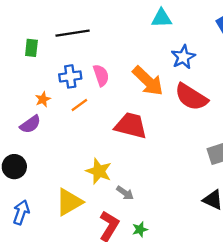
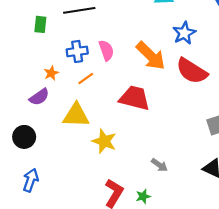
gray arrow: (125, 193) -> (159, 165), moved
yellow triangle: (69, 202) -> (76, 115), moved, turned 32

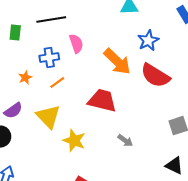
pink semicircle: (106, 50) -> (76, 44), moved
purple semicircle: (39, 97) -> (13, 111), moved
yellow triangle: (76, 115) -> (48, 117), turned 44
gray arrow: (159, 165) -> (125, 141), moved

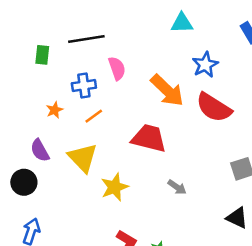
purple semicircle: (13, 111) -> (40, 150), turned 96
yellow star: (74, 141) -> (115, 187), turned 30

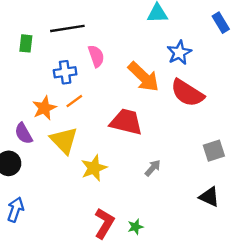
orange star: (55, 110) -> (44, 108), moved, size x1.5
gray arrow: (177, 187) -> (153, 168), turned -84

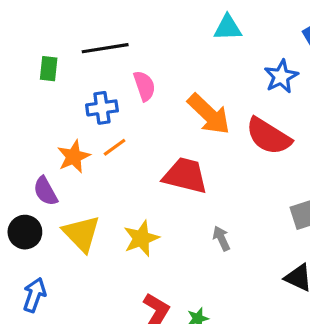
blue star: (179, 53) -> (281, 76), moved
yellow triangle: (64, 140) -> (82, 234), moved
gray arrow: (153, 168) -> (221, 238), turned -66

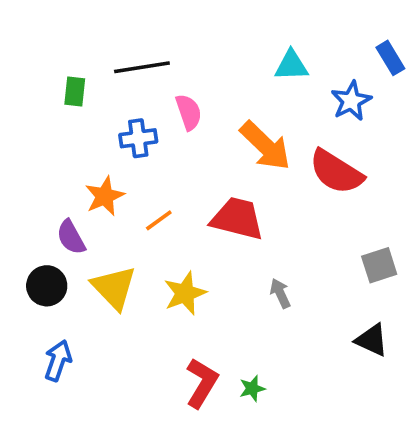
cyan triangle: (228, 28) -> (291, 65), moved
orange line: (115, 147) -> (159, 220), moved

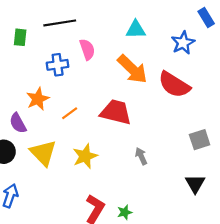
cyan triangle: (291, 65) -> (136, 30), moved
black triangle: (372, 340) -> (195, 184), turned 35

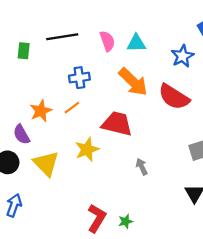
pink semicircle: (87, 49) -> (107, 41), moved
blue cross: (58, 65) -> (79, 78), moved
orange line: (70, 113) -> (72, 108), moved
yellow star: (85, 156) -> (87, 149), moved

